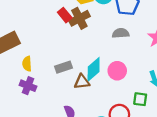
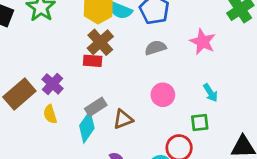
red rectangle: (65, 15) -> (93, 61), moved, turned -32
cyan diamond: (94, 69) -> (87, 127), moved
purple cross: (28, 86) -> (53, 84), moved, turned 35

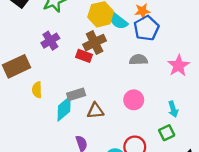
purple cross: (53, 84) -> (50, 41), moved
green square: (200, 122) -> (167, 133), moved, turned -35

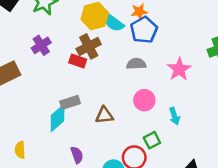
yellow semicircle: (37, 90) -> (20, 150), moved
pink circle: (134, 100) -> (144, 100), moved
brown triangle: (95, 111) -> (104, 115), moved
green square: (167, 133) -> (152, 140), moved

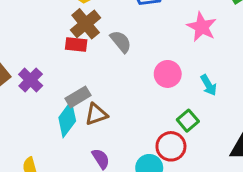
purple cross: (41, 45) -> (31, 80), moved
gray semicircle: (136, 64) -> (121, 42), moved, turned 66
brown triangle: (104, 115) -> (96, 114), moved

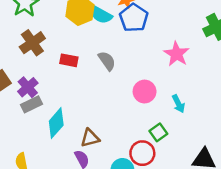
brown cross: (86, 24) -> (32, 43), moved
gray rectangle: (78, 97) -> (32, 104), moved
brown triangle: (96, 114) -> (90, 138), moved

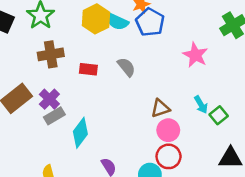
brown cross: (32, 43) -> (51, 54), turned 30
pink circle: (145, 92) -> (168, 130), moved
green square: (158, 132) -> (219, 115), moved
brown triangle: (90, 138) -> (160, 108), moved

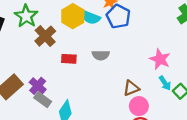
brown cross: (51, 54) -> (45, 36), moved, turned -30
pink star: (195, 55) -> (160, 59), moved
gray semicircle: (126, 67) -> (101, 55), turned 133
gray rectangle: (54, 116) -> (43, 100), turned 70

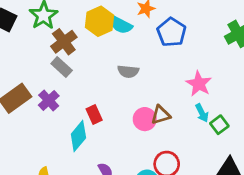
blue pentagon: (118, 16) -> (171, 32), moved
red rectangle: (69, 59) -> (94, 114), moved, turned 56
gray rectangle: (43, 100) -> (62, 67), moved
pink circle: (139, 106) -> (145, 119), moved

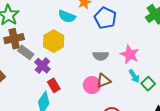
yellow hexagon: (99, 21) -> (54, 41), moved
brown cross: (64, 42) -> (14, 39), moved, turned 30
gray semicircle: (128, 71) -> (101, 56), moved
purple cross: (49, 100) -> (42, 66), moved

